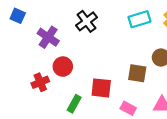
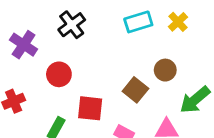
red circle: (63, 67) -> (59, 74), moved
brown square: (137, 73) -> (135, 90), turned 30

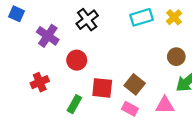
brown circle: (165, 70) -> (176, 57), moved
brown square: (135, 90) -> (135, 84), moved

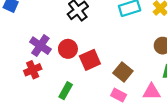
purple cross: (48, 36) -> (40, 46), moved
red square: (102, 88) -> (90, 60), moved, turned -30

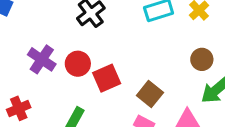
red cross: (33, 70) -> (19, 108), moved

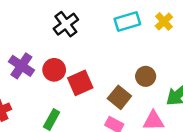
brown circle: (202, 59) -> (146, 76), moved

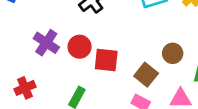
red square: (80, 83) -> (106, 60), turned 30

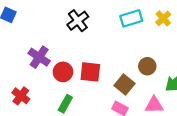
red circle: (80, 47) -> (63, 72), moved
red cross: (25, 88) -> (21, 96), turned -30

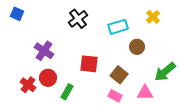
cyan rectangle: (131, 18) -> (118, 27), moved
brown circle: (147, 66) -> (137, 47), moved
red circle: (63, 72) -> (48, 78), moved

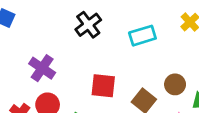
brown circle: (137, 47) -> (175, 84), moved

